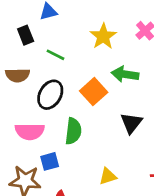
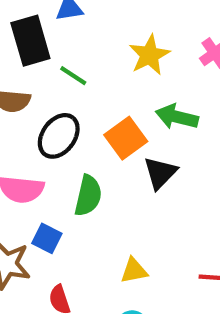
black rectangle: (26, 35) -> (30, 41), size x1.6
black triangle: (131, 123) -> (160, 173), moved
blue square: (50, 161) -> (47, 238), turned 36

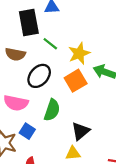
yellow star: (149, 55) -> (79, 53), moved
black triangle: (160, 173) -> (80, 131), moved

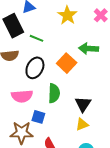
yellow star: (79, 53) -> (67, 15), moved

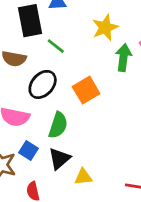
green arrow: (89, 49) -> (123, 57), moved, turned 78
black triangle: (83, 104) -> (59, 159), moved

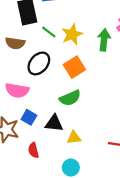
yellow star: (105, 27) -> (72, 34), moved
green semicircle: (58, 125) -> (70, 98), moved, turned 50
black triangle: (59, 159) -> (54, 123), turned 48

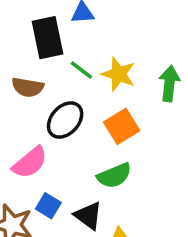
yellow star: (72, 34) -> (119, 74), turned -30
pink semicircle: (17, 90) -> (30, 163), turned -50
black triangle: (54, 123) -> (88, 216), turned 30

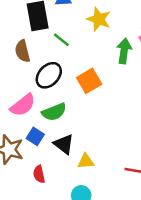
yellow star: (119, 74) -> (99, 19), moved
brown semicircle: (28, 87) -> (23, 51), turned 65
green semicircle: (114, 176) -> (54, 112), moved

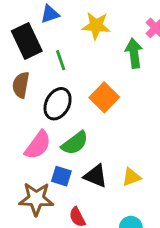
green line: (61, 40) -> (61, 60), turned 48
brown semicircle: (23, 51) -> (21, 85), turned 40
yellow triangle: (86, 161) -> (131, 177), moved

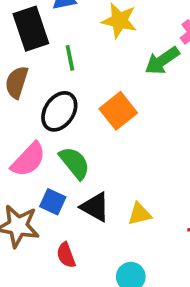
green arrow: (134, 53) -> (162, 61), turned -124
green semicircle: (75, 143) -> (74, 163), turned -100

